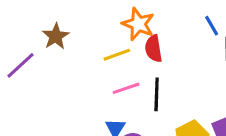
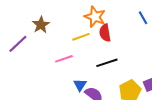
pink line: (126, 88) -> (64, 59), moved
black line: (157, 94) -> (107, 63), turned 70

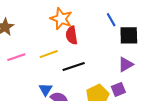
yellow line: (81, 37) -> (49, 54), moved
pink line: (64, 59) -> (16, 57), moved

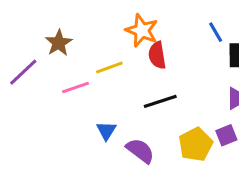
yellow line: (49, 54) -> (109, 68), moved
blue triangle: (46, 89) -> (106, 131), moved

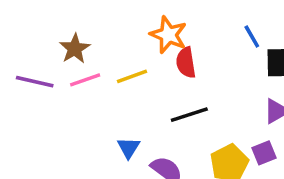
purple line: (23, 72) -> (35, 82), turned 56
pink line: (76, 88) -> (85, 80), moved

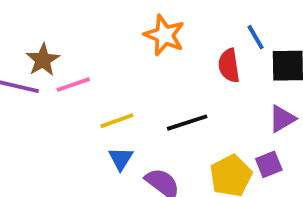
brown star: (75, 49) -> (43, 60), moved
red semicircle: (186, 63) -> (229, 66), moved
yellow line: (132, 76) -> (117, 121), moved

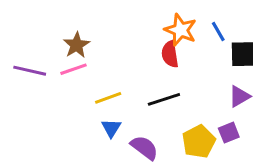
orange star: (164, 35) -> (181, 30), moved
brown star: (43, 60) -> (76, 45), moved
red semicircle: (229, 66) -> (170, 54), moved

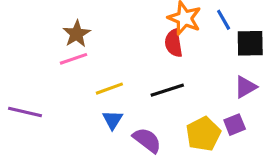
purple line: (30, 71) -> (25, 112), moved

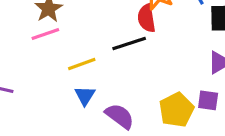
black line: (167, 90) -> (129, 43), moved
purple square: (235, 125) -> (208, 100), turned 30

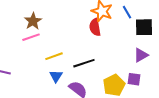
black line: (129, 43) -> (84, 63), moved

